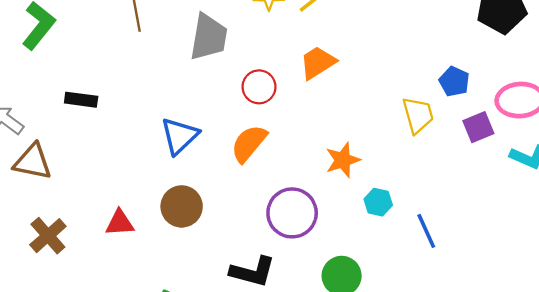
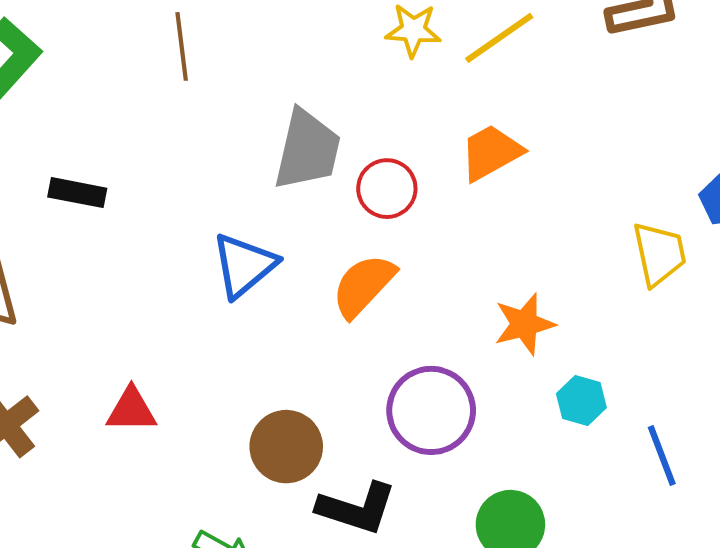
gray trapezoid: (209, 37) -> (307, 150), moved
brown circle: (182, 206) -> (286, 447), moved

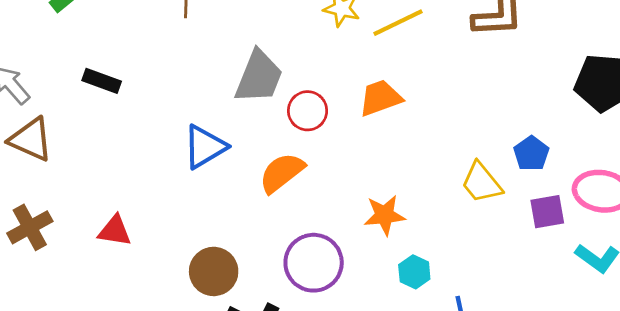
yellow trapezoid: (659, 254) -> (482, 183), turned 144

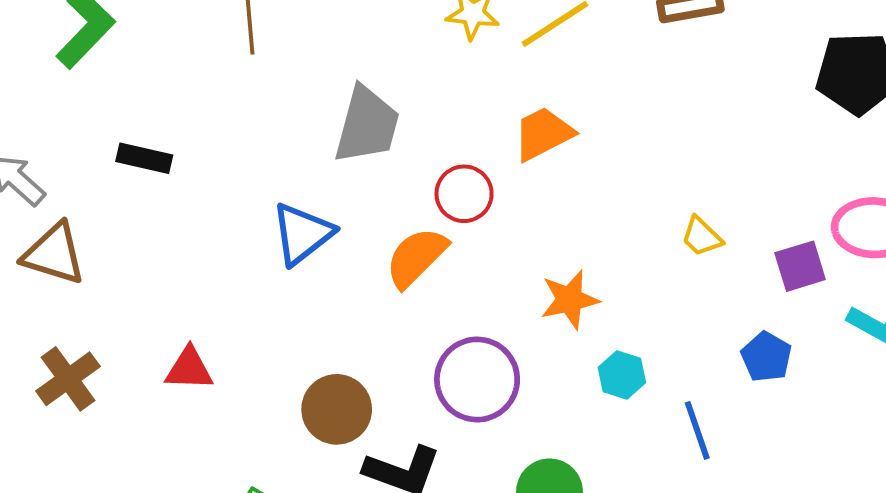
red circle: (308, 111) -> (464, 194), moved
blue pentagon: (531, 154) -> (766, 357), moved
yellow trapezoid: (482, 183) -> (702, 237), size x0.7

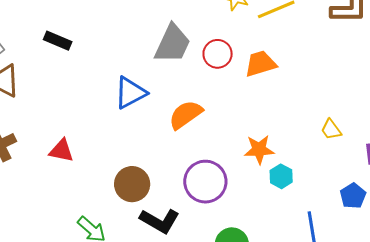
red circle: (464, 194) -> (218, 54), moved
cyan hexagon: (622, 375) -> (281, 176), moved

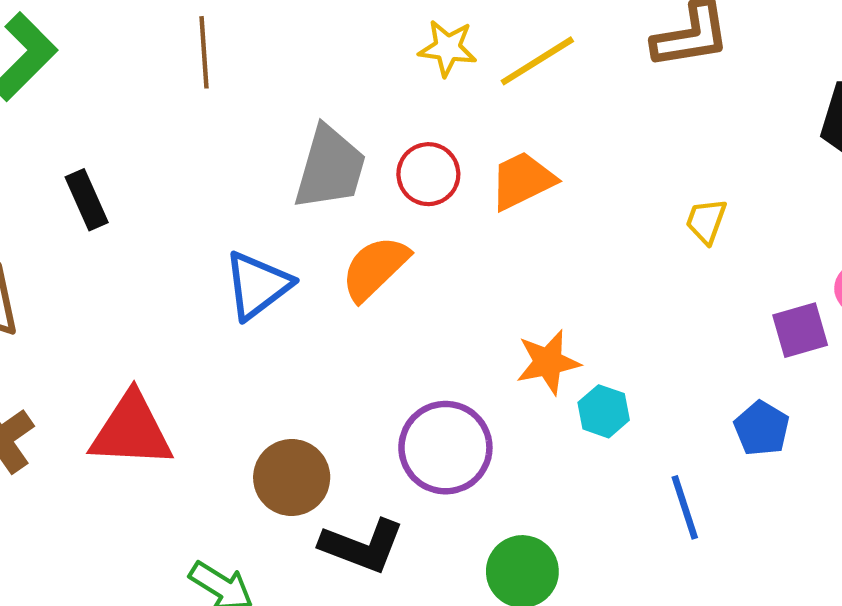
black rectangle: (58, 41) -> (87, 200), turned 52
orange semicircle: (186, 115) -> (375, 268), moved
yellow trapezoid: (331, 130) -> (706, 221), moved, turned 65
red triangle: (61, 151) -> (131, 431), size x1.6

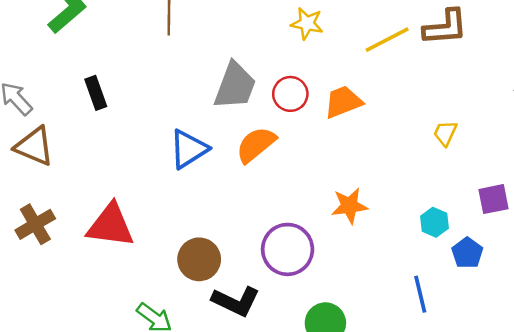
yellow line: (537, 61) -> (387, 40), moved
cyan hexagon: (604, 411) -> (434, 222), moved

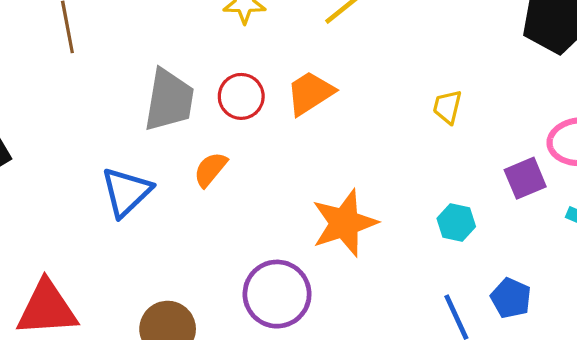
orange semicircle: (256, 145) -> (210, 169), size x0.7
orange star: (349, 206) -> (344, 223), size x1.4
blue pentagon: (467, 253) -> (511, 298), moved

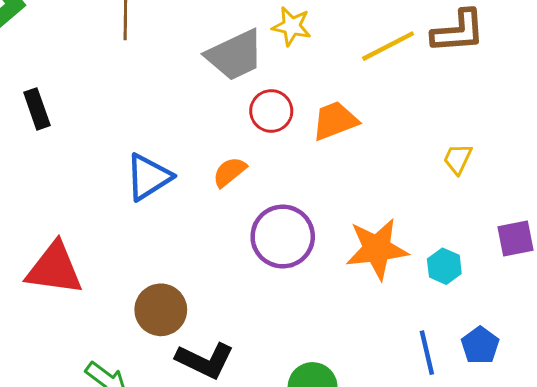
gray trapezoid: (169, 100) -> (235, 55), moved, turned 44
orange star: (344, 223) -> (377, 249), moved
purple circle: (277, 294) -> (283, 237), moved

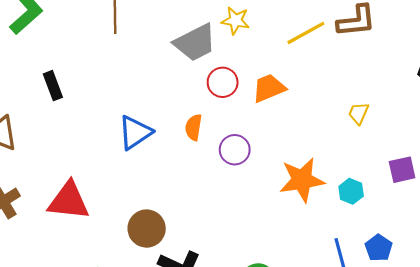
orange semicircle: (229, 172) -> (194, 127), turned -40
purple circle: (283, 237) -> (235, 150), moved, size x0.7

